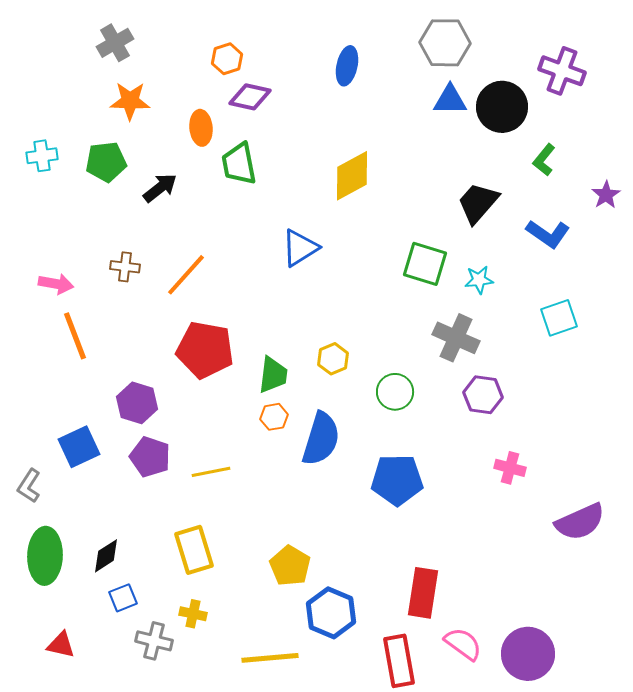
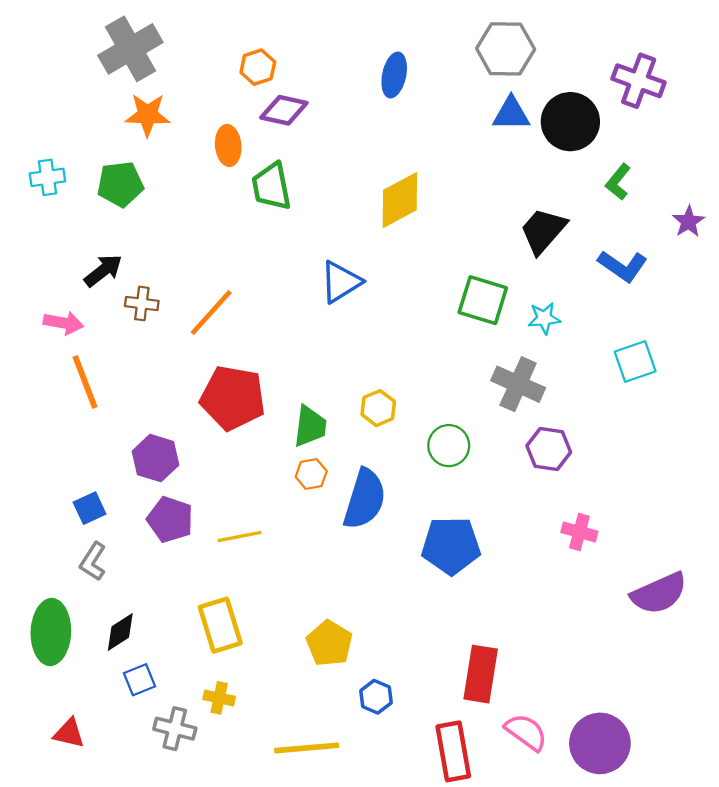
gray cross: (115, 43) -> (130, 49), size x1.5
black arrow: (160, 188) -> (103, 271), moved
blue square: (79, 447) -> (90, 508), size x0.7
gray L-shape: (29, 486) -> (93, 562), moved
blue hexagon: (331, 613) -> (376, 697), size x0.6

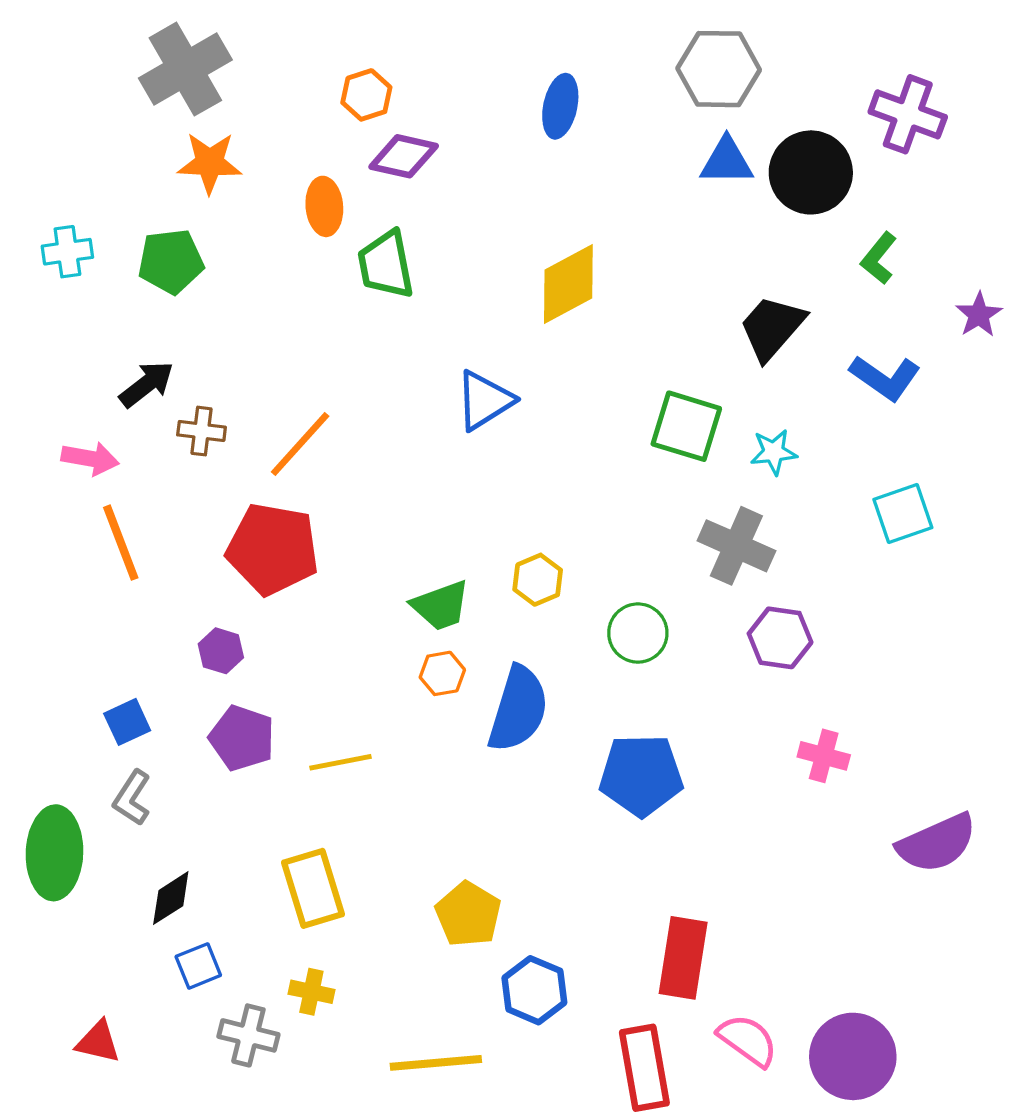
red pentagon: (233, 398) -> (273, 549), moved
green trapezoid: (310, 426) -> (441, 606), turned 63
purple hexagon: (155, 458) -> (221, 651), size x0.7
green ellipse: (51, 632) -> (54, 853), moved
blue hexagon: (376, 697) -> (534, 990), size x1.4

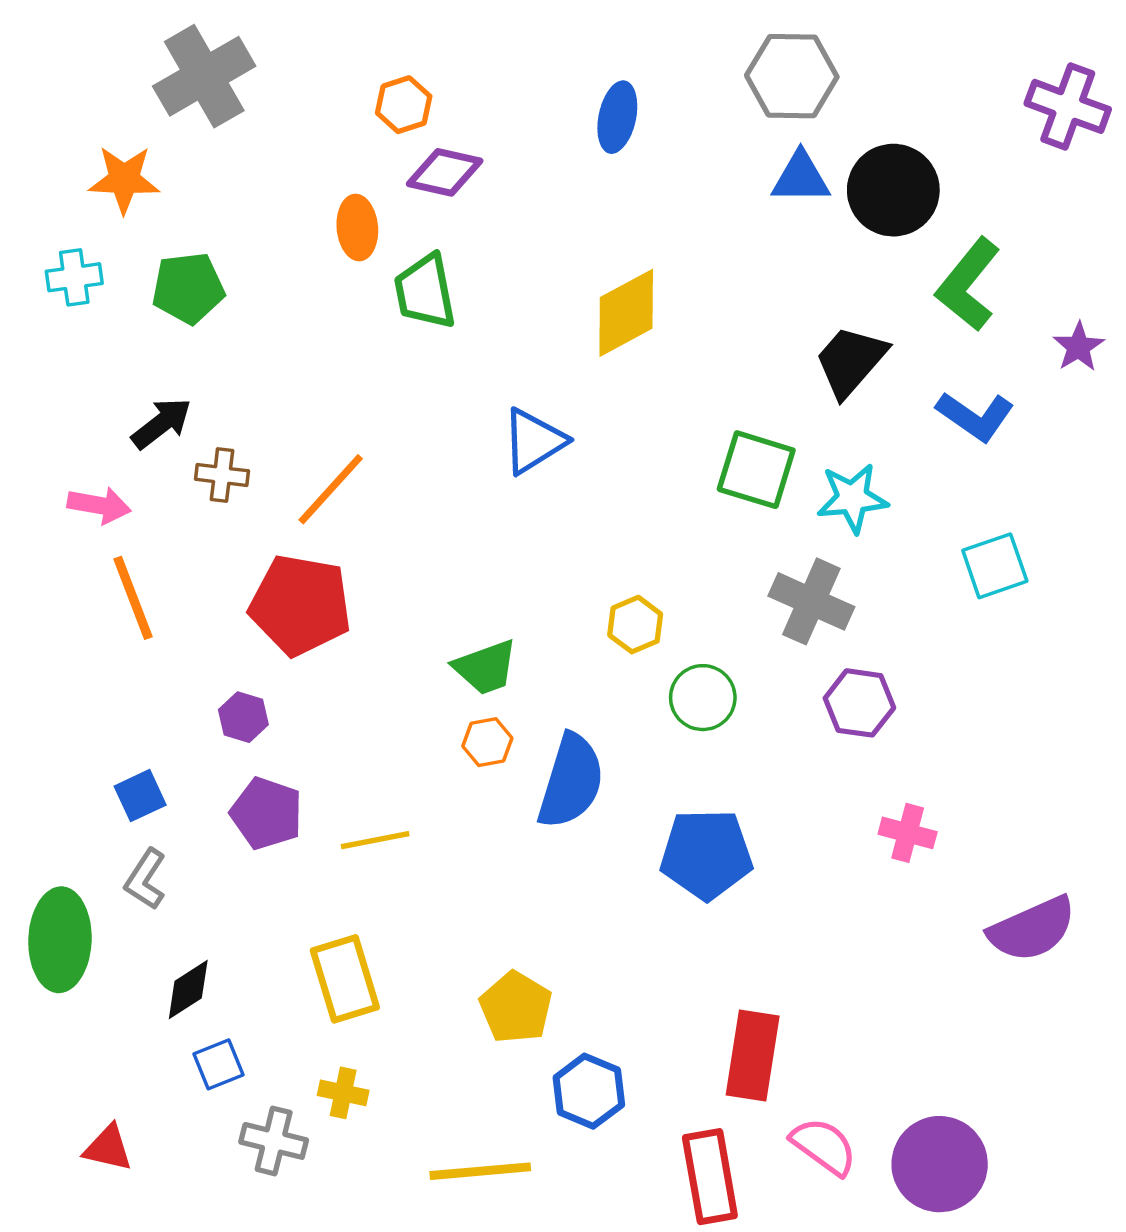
purple cross: (908, 114) -> (1068, 106), moved
orange star: (210, 163) -> (124, 179), moved
green L-shape: (879, 258) -> (968, 284), size x1.6
cyan star: (774, 452) -> (852, 498), size x1.4
yellow hexagon: (538, 580) -> (635, 625), moved

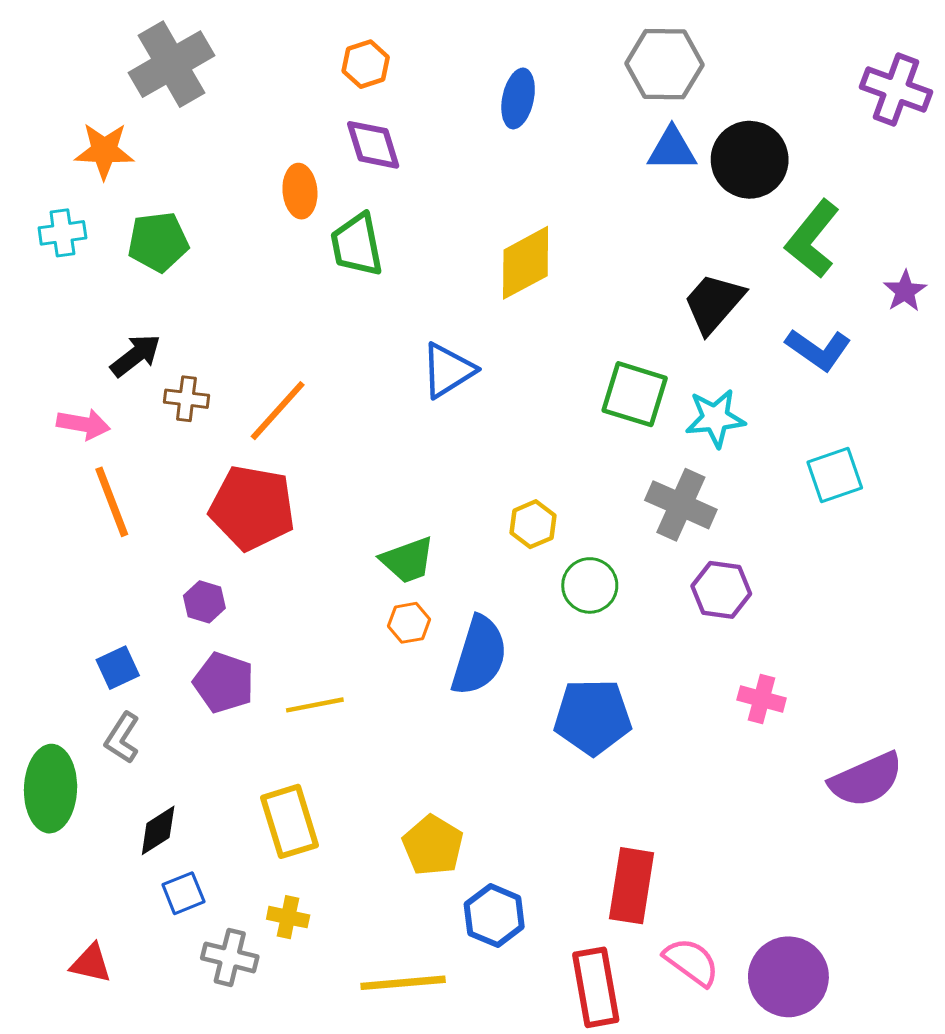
orange hexagon: (404, 105) -> (366, 64), moved
purple diamond: (445, 172) -> (373, 145), turned 60

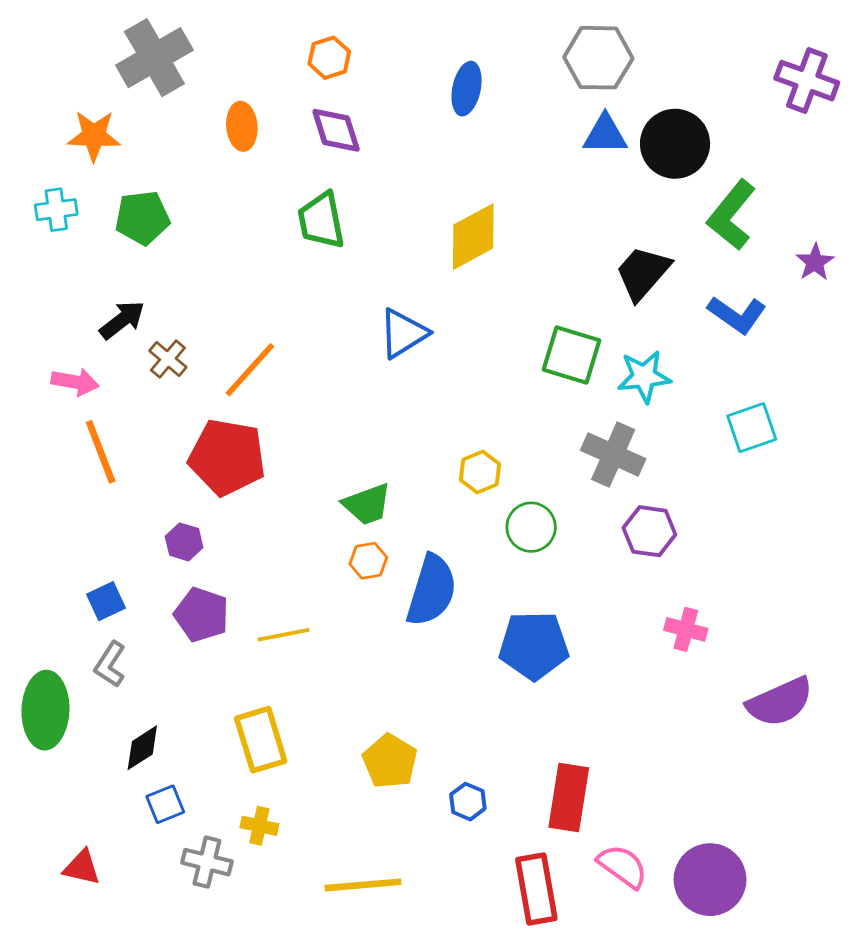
orange ellipse: (300, 191) -> (242, 126), moved
brown cross: (186, 399) -> (168, 359), turned 33
blue hexagon: (494, 916) -> (468, 802), moved, size x0.7

